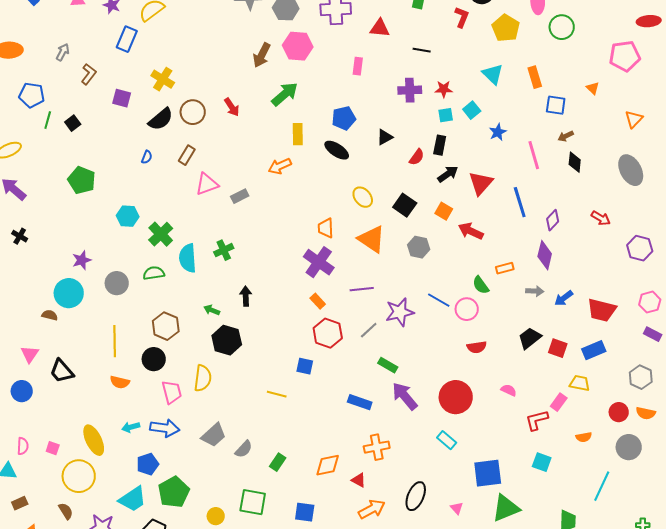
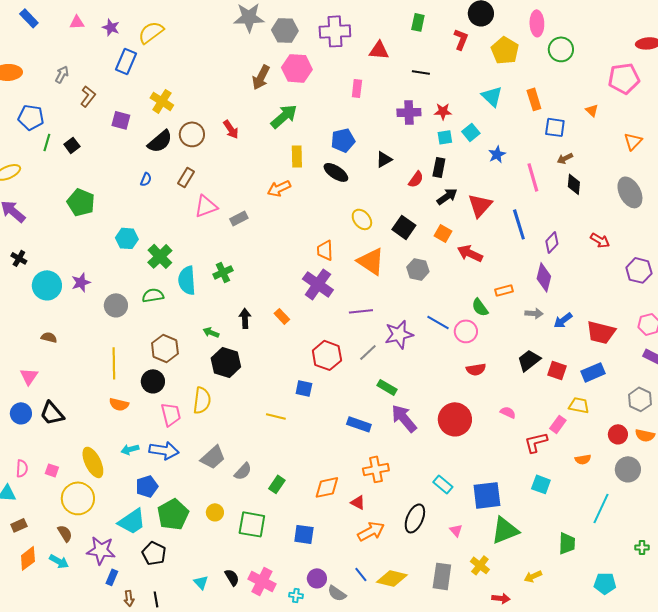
cyan circle: (69, 293) -> (47, 285), moved
orange rectangle: (318, 301) -> (282, 316), moved
black trapezoid: (62, 371) -> (52, 413), moved
cyan rectangle: (447, 440) -> (443, 484), moved
yellow circle: (216, 516) -> (215, 512), moved

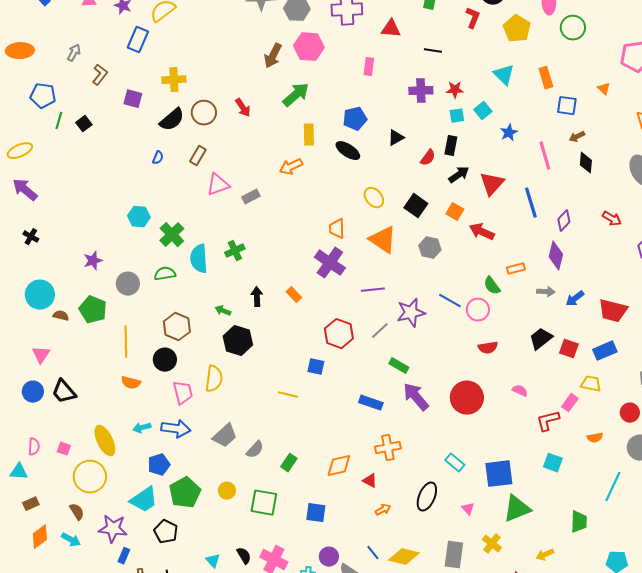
yellow cross: (162, 101) -> (174, 80), turned -35
green pentagon: (81, 202) -> (93, 310), moved
cyan circle: (47, 285) -> (40, 295), moved
orange arrow: (371, 531) -> (383, 510), size x0.6

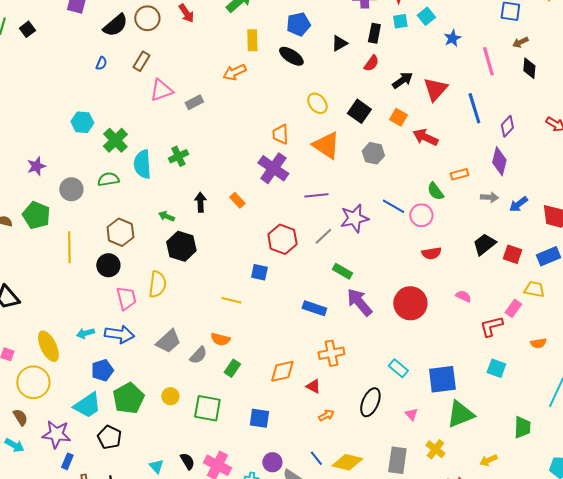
black rectangle: (451, 146) -> (374, 33), moved
orange semicircle: (131, 383) -> (220, 339), moved

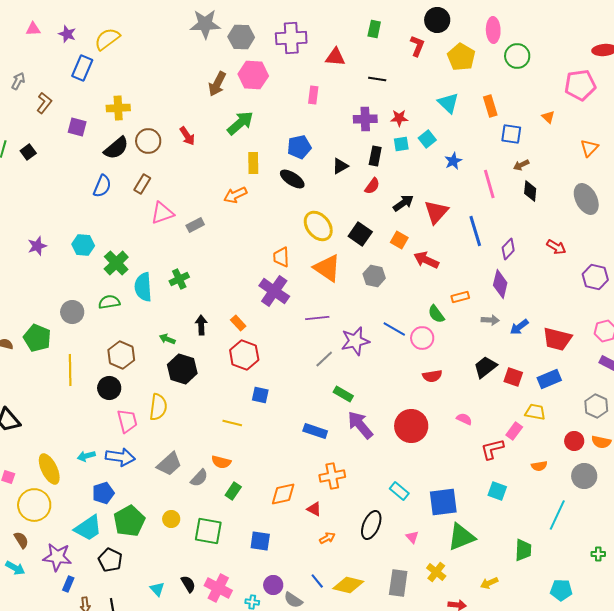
blue semicircle: (101, 63) -> (102, 186), size x1.6
yellow ellipse: (317, 103) -> (318, 226), size x1.4
purple star: (36, 166) -> (37, 246), moved
red hexagon: (282, 239) -> (244, 355), moved

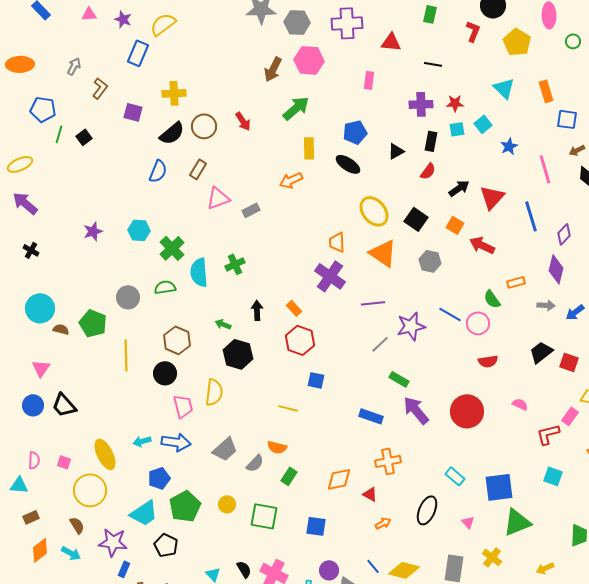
green circle: (517, 56) -> (573, 41), size x0.6

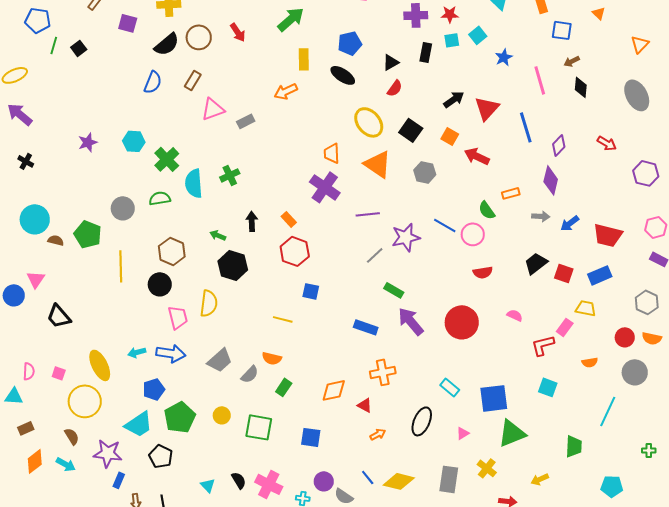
red semicircle: (428, 171) -> (395, 88), moved
blue circle: (33, 405) -> (14, 295), moved
pink triangle: (468, 522) -> (463, 433), turned 40

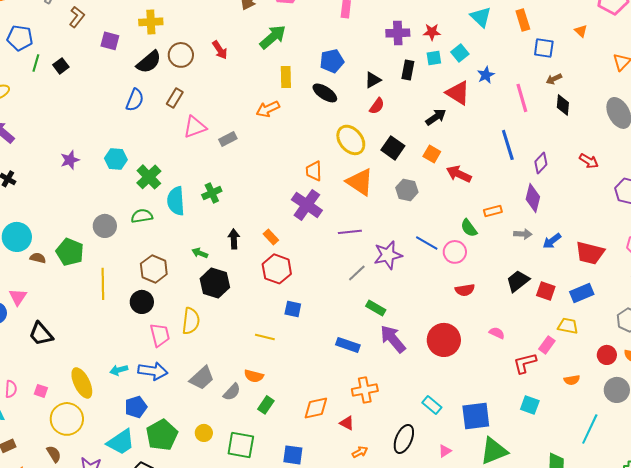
red triangle: (487, 108) -> (458, 93), moved, turned -40

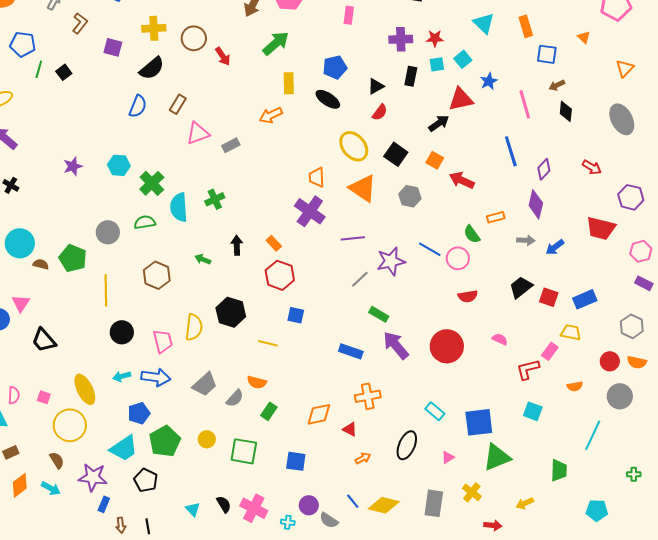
brown circle: (181, 55) -> (194, 38), moved
red triangle: (458, 93) -> (461, 99), turned -44
red trapezoid: (590, 253) -> (601, 228), moved
black hexagon: (215, 283) -> (231, 312), moved
black circle: (142, 302) -> (122, 332), moved

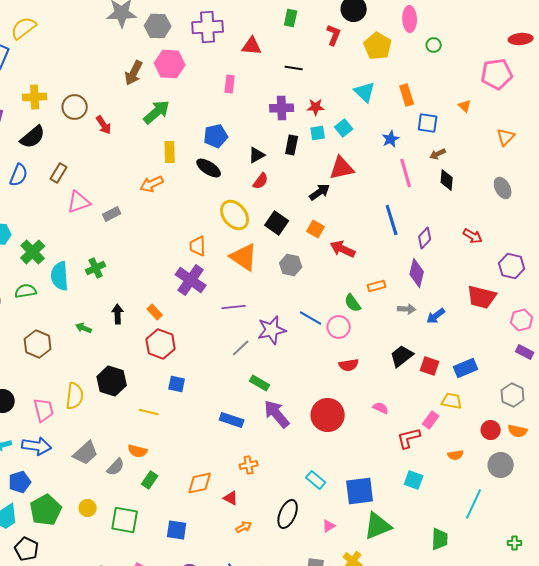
blue star: (489, 81) -> (391, 139), moved
gray ellipse: (622, 119) -> (503, 188), size x0.7
orange cross: (368, 396) -> (249, 465), size x0.7

